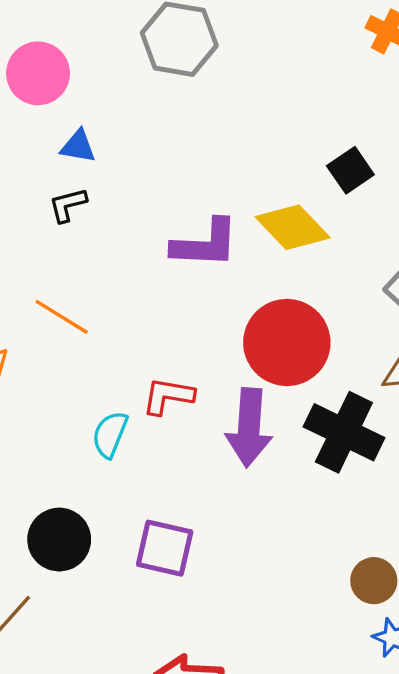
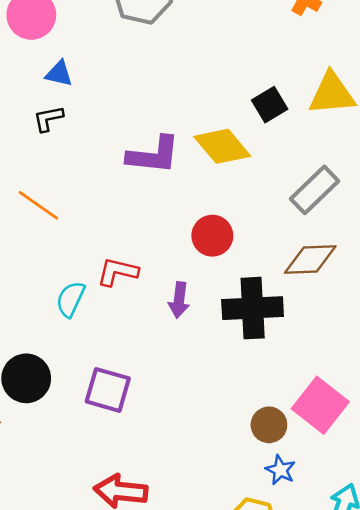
red circle: (287, 342) -> (212, 236), size x0.6
purple arrow: (249, 428) -> (179, 300), size x0.6
black cross: (344, 432) -> (253, 308), turned -32

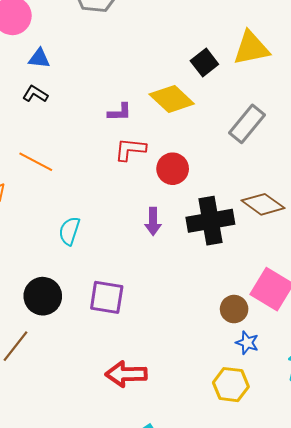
black L-shape: (48, 119) -> (35, 94), turned 50
purple L-shape: (153, 155) -> (120, 112), size x0.6
brown diamond: (310, 259) -> (263, 204), moved, turned 45
red L-shape: (117, 272) -> (130, 149), moved

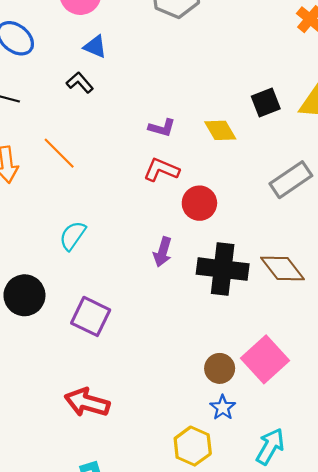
yellow diamond: (172, 99) -> (220, 130), size x0.7

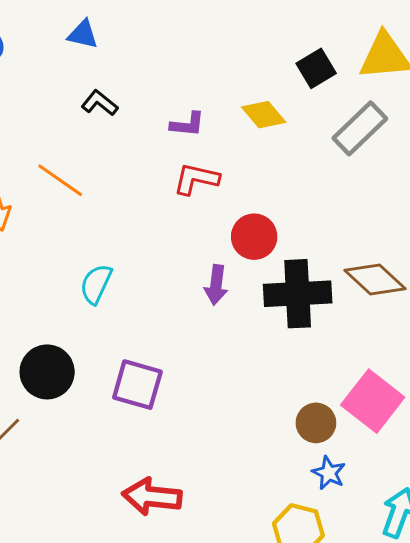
black L-shape: (80, 83) -> (100, 103), moved
gray rectangle: (291, 180) -> (360, 128), moved
red circle: (199, 203) -> (254, 237), moved

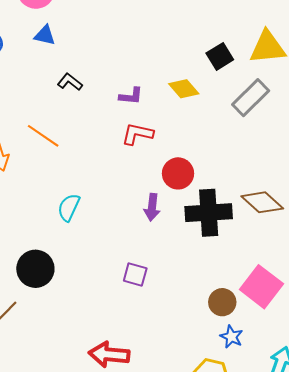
blue triangle: (83, 34) -> (45, 35), moved
purple square: (137, 385) -> (135, 275), moved, size x0.7

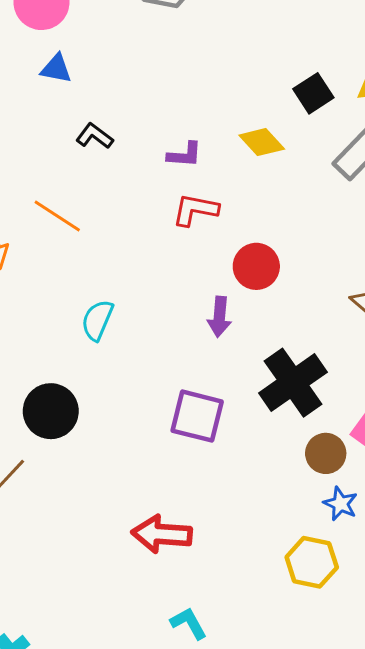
black cross: (209, 213) -> (293, 383), moved, turned -30
purple square: (135, 275) -> (197, 416), size x1.5

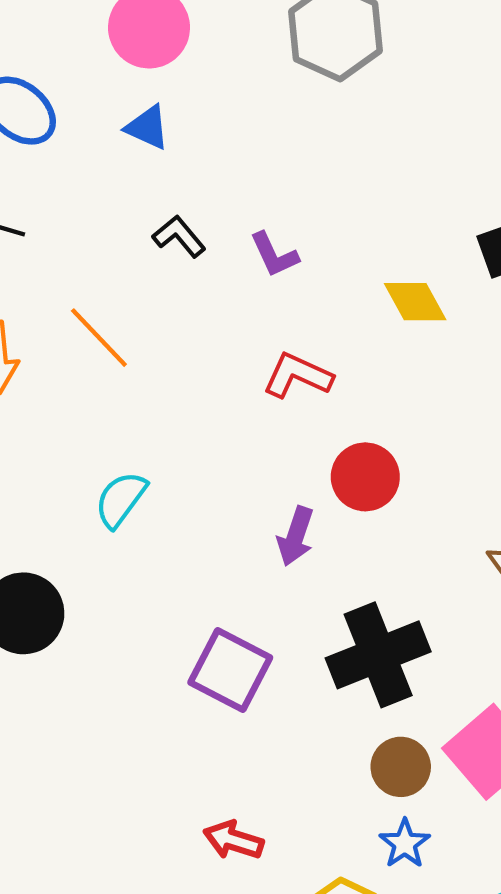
purple L-shape: (185, 155) -> (274, 255), moved, turned 48
red arrow: (162, 534) -> (233, 840), moved, size x0.7

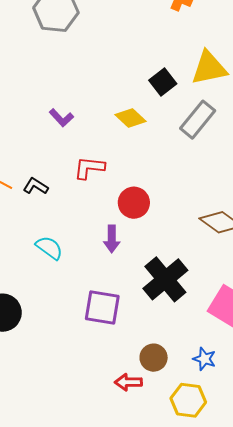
black L-shape: (179, 236) -> (36, 186), moved
cyan semicircle: (121, 499) -> (49, 248), moved, turned 108
brown circle: (401, 767) -> (154, 358), moved

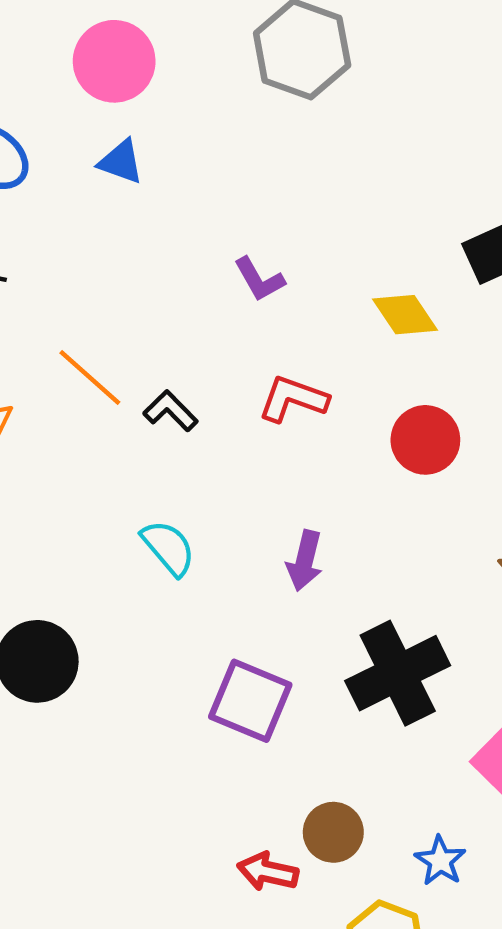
red circle: (134, 203) -> (425, 440), moved

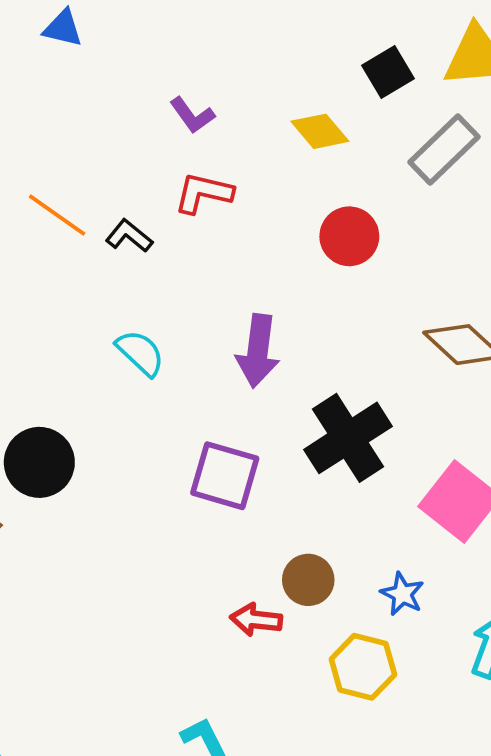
red L-shape: (293, 399) -> (203, 193), moved
purple arrow: (305, 561) -> (258, 351), size x1.4

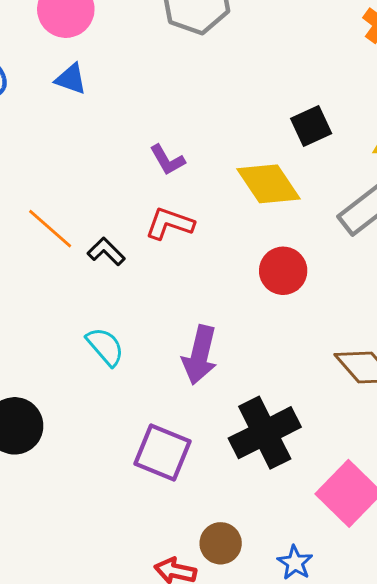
black square: (388, 72) -> (311, 126), moved
yellow diamond: (320, 131) -> (269, 184), size x1.4

